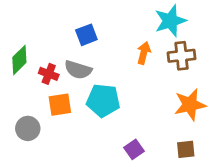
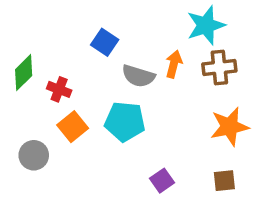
blue square: (86, 35) -> (105, 42), turned -35
gray semicircle: (78, 70) -> (138, 76), moved
orange square: (60, 105) -> (73, 127), turned -30

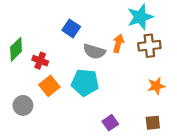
orange star: (229, 127) -> (156, 86), size x0.7

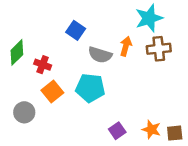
orange star: (156, 86) -> (151, 129), moved, turned 30
brown square: (153, 123) -> (175, 133), moved

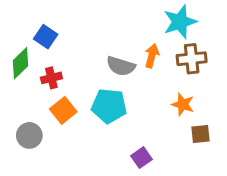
blue square: (76, 30) -> (46, 37), moved
red cross: (43, 65) -> (51, 78), turned -35
orange star: (151, 129) -> (183, 104), moved
brown square: (175, 133) -> (200, 134), moved

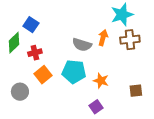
orange star: (183, 104) -> (101, 81), moved

